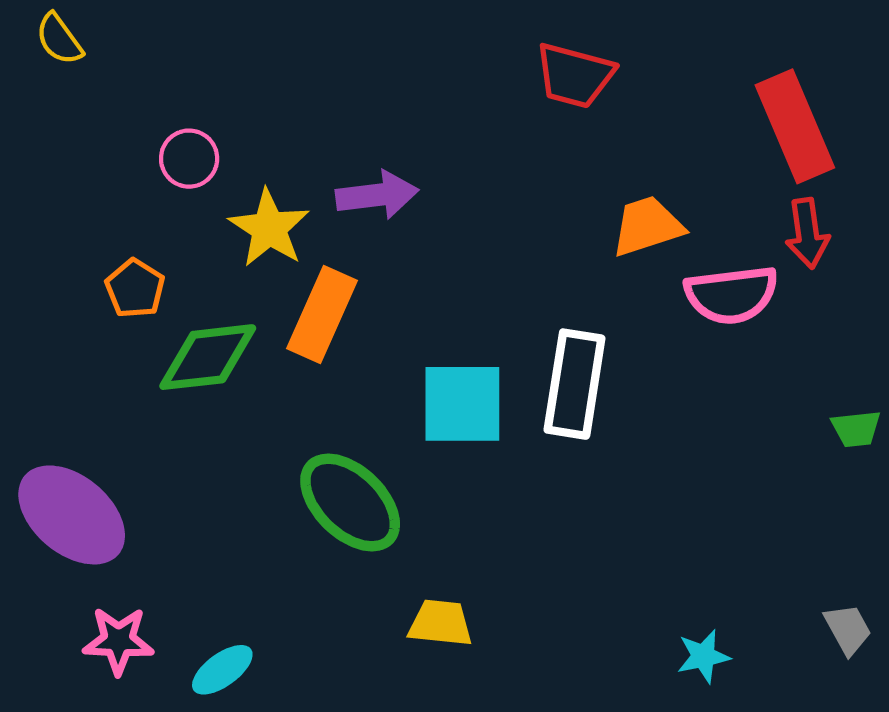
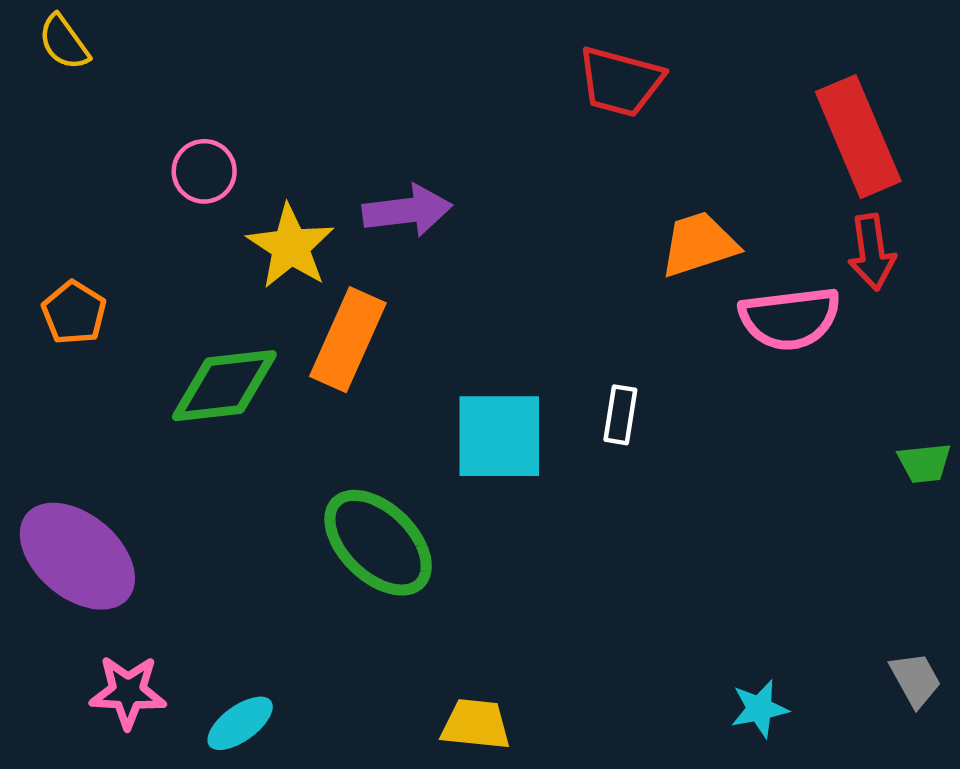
orange pentagon: (135, 288) -> (74, 313), moved
white rectangle: (575, 384) -> (620, 415), size x0.5
yellow trapezoid: (440, 623) -> (476, 724), moved

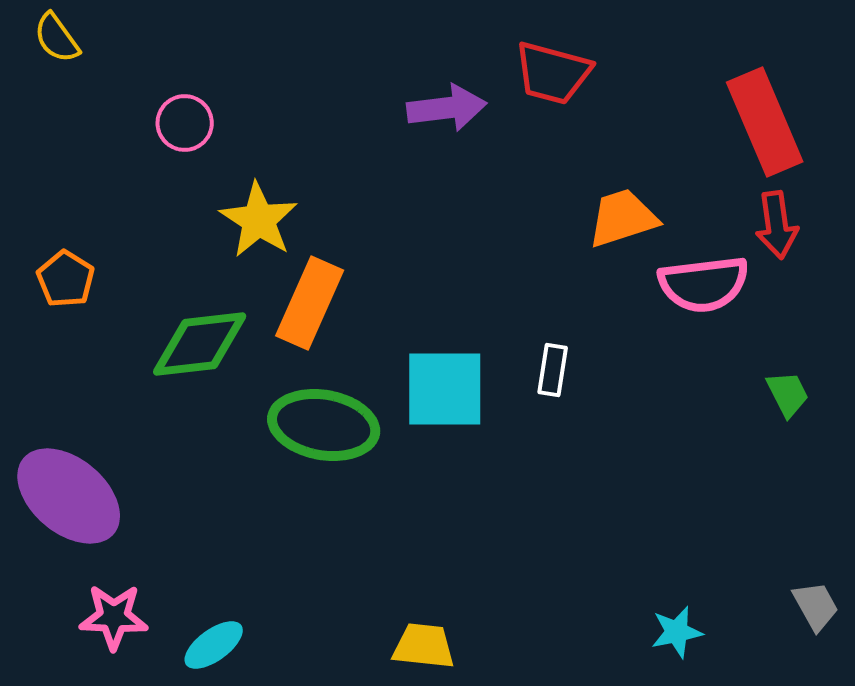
pink circle: (204, 171) -> (185, 123), moved
purple arrow: (407, 211) -> (447, 108), moved
green trapezoid: (924, 463) -> (788, 394), moved, turned -111
green ellipse: (378, 543) -> (324, 425), moved, turned -34

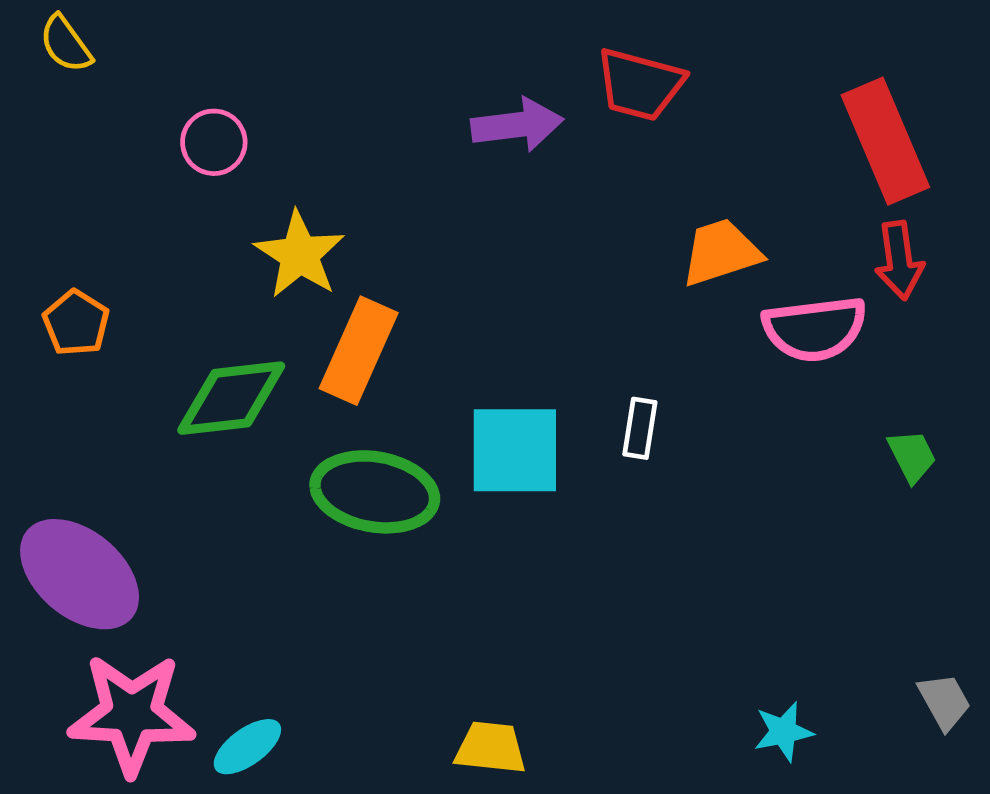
pink star: (114, 617) -> (132, 714), size x1.6

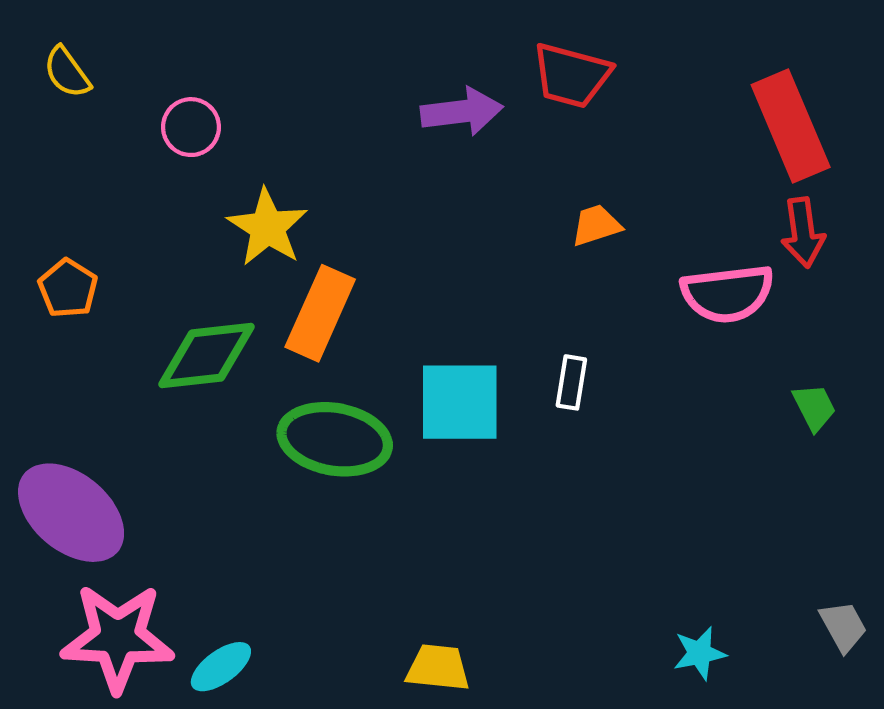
yellow semicircle: (66, 44) -> (67, 72), moved
orange trapezoid: (721, 252) -> (596, 225), moved, size x0.7

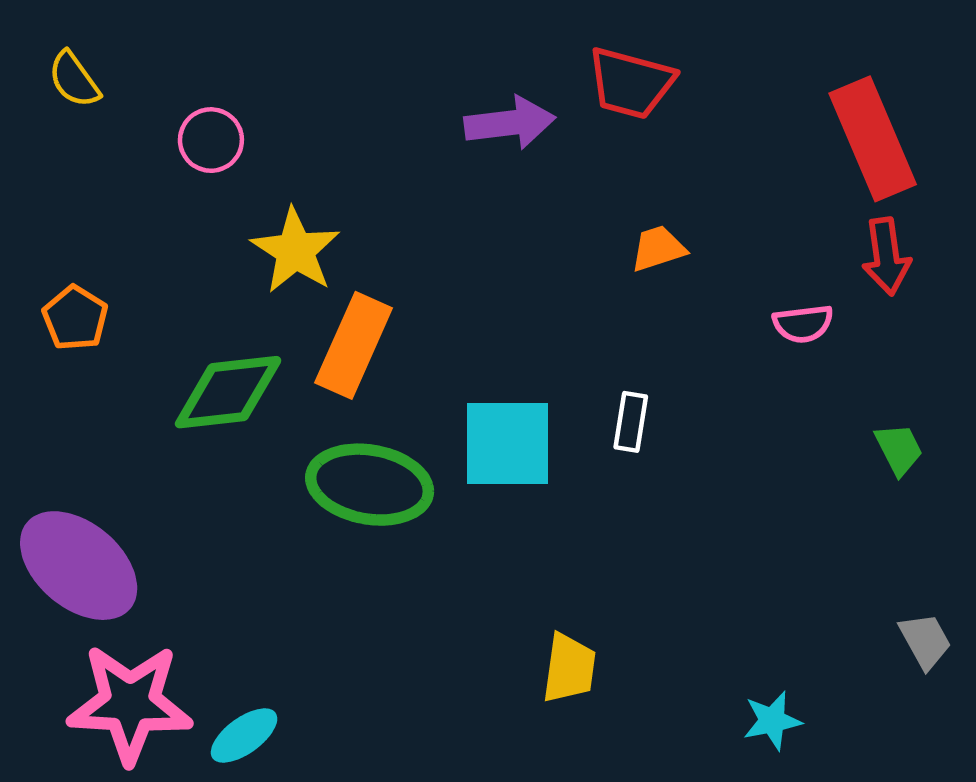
pink semicircle: (727, 294) -> (803, 324), size x0.6
gray trapezoid: (843, 626) -> (925, 641), moved
yellow trapezoid: (438, 668) -> (569, 668), moved, turned 92

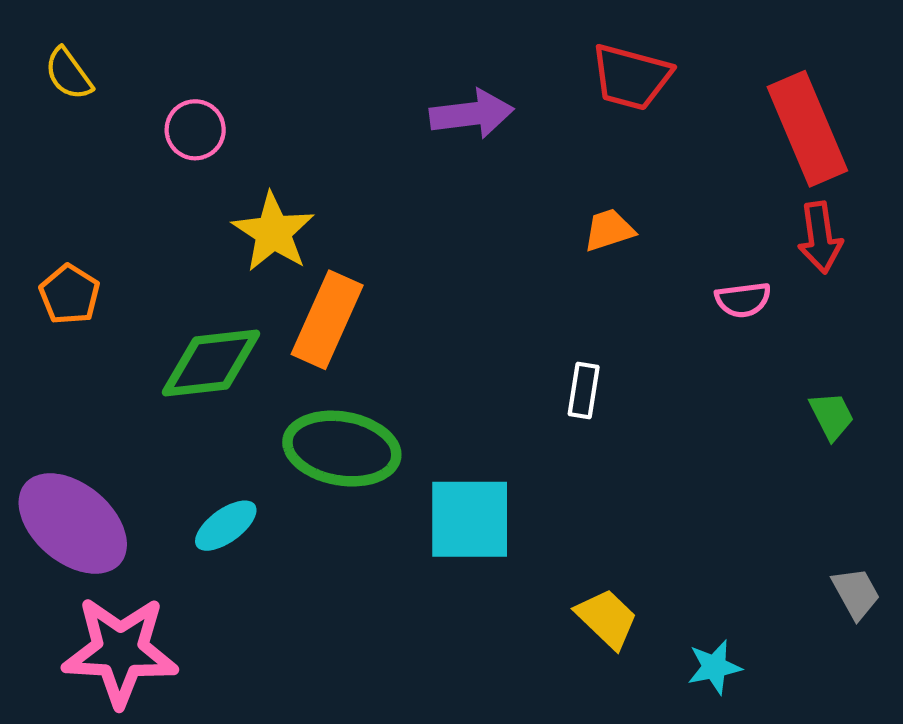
red trapezoid: (631, 83) -> (631, 77), moved
cyan square: (508, 443) -> (470, 519), moved
yellow trapezoid: (569, 668) -> (607, 618), moved, turned -54
cyan ellipse: (244, 736) -> (226, 526), moved

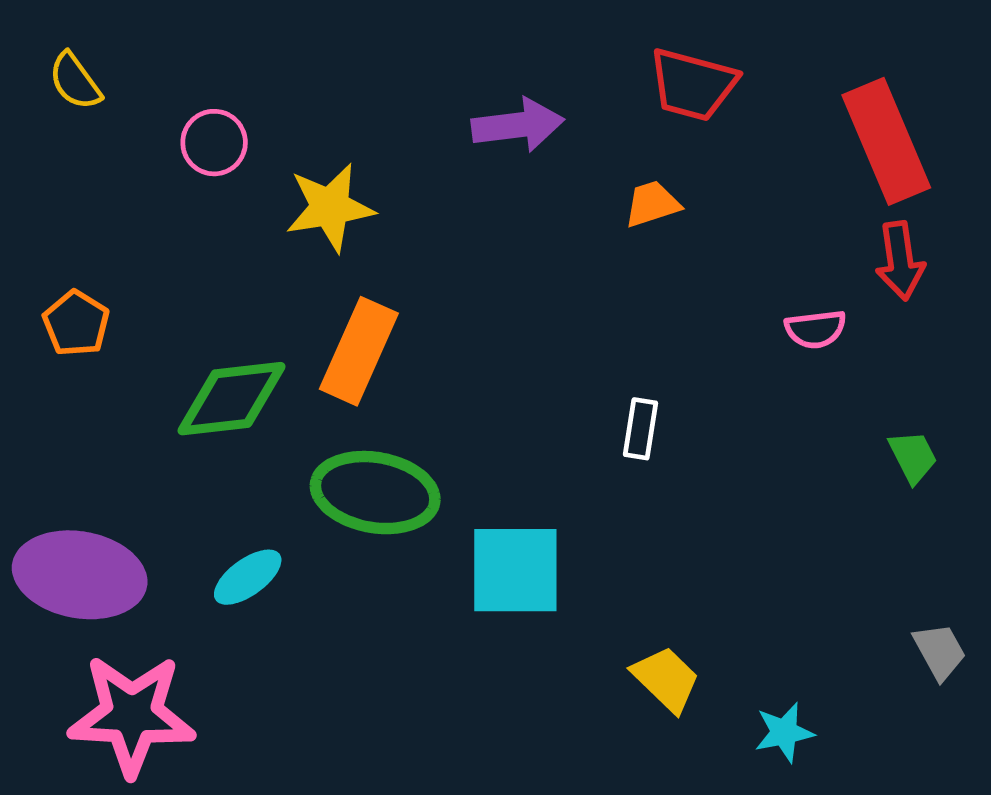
orange trapezoid: (609, 230) -> (652, 204), moved
yellow star: (273, 232) -> (330, 207), moved, turned 30
purple ellipse: (73, 523) -> (80, 575), turned -30

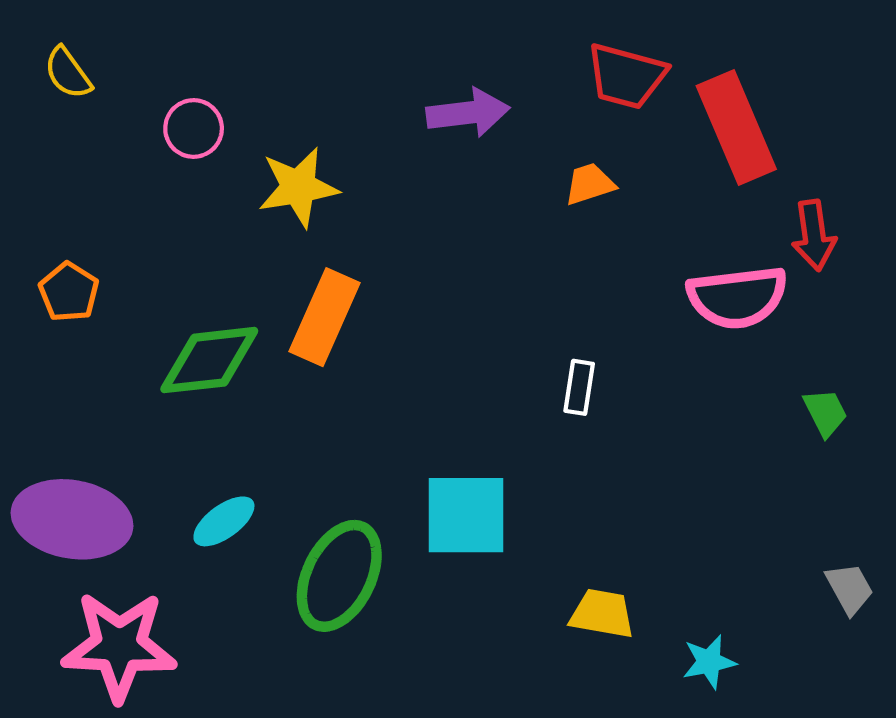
red rectangle: (886, 141) -> (736, 127), moved
pink semicircle: (816, 329) -> (737, 297), size x1.8
green ellipse: (375, 493) -> (339, 576), moved, turned -74
yellow trapezoid: (666, 679) -> (602, 614), turned -34

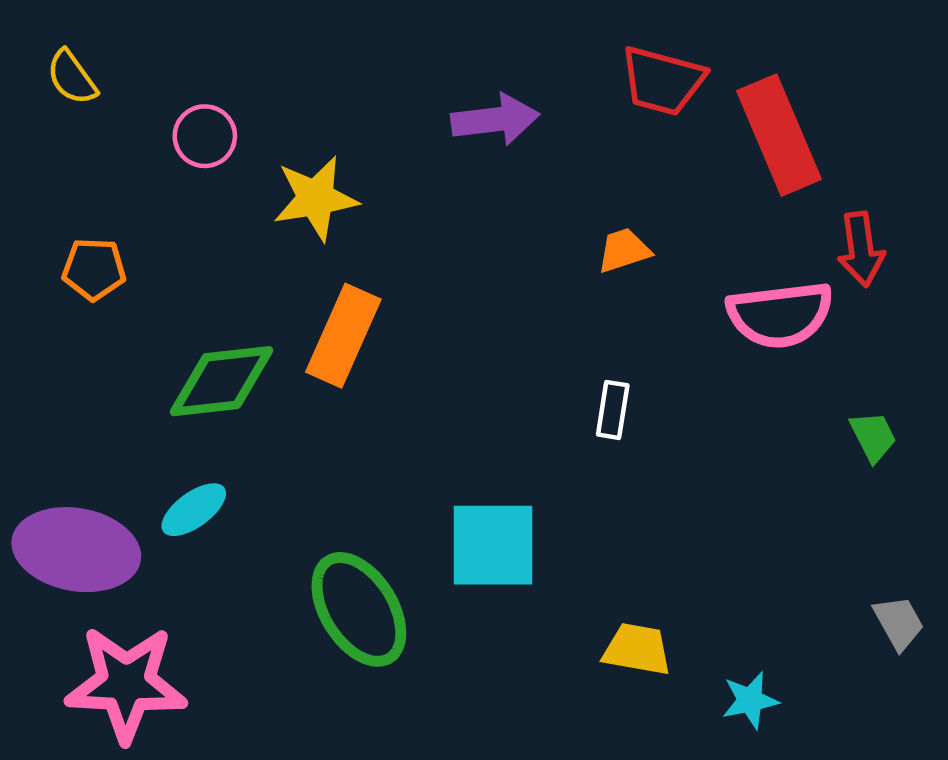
orange trapezoid: (590, 184) -> (624, 250), moved
orange pentagon: (69, 292) -> (94, 269), moved, turned -30
cyan ellipse: (224, 521) -> (194, 510), moved
green ellipse: (339, 576) -> (359, 609), turned -58

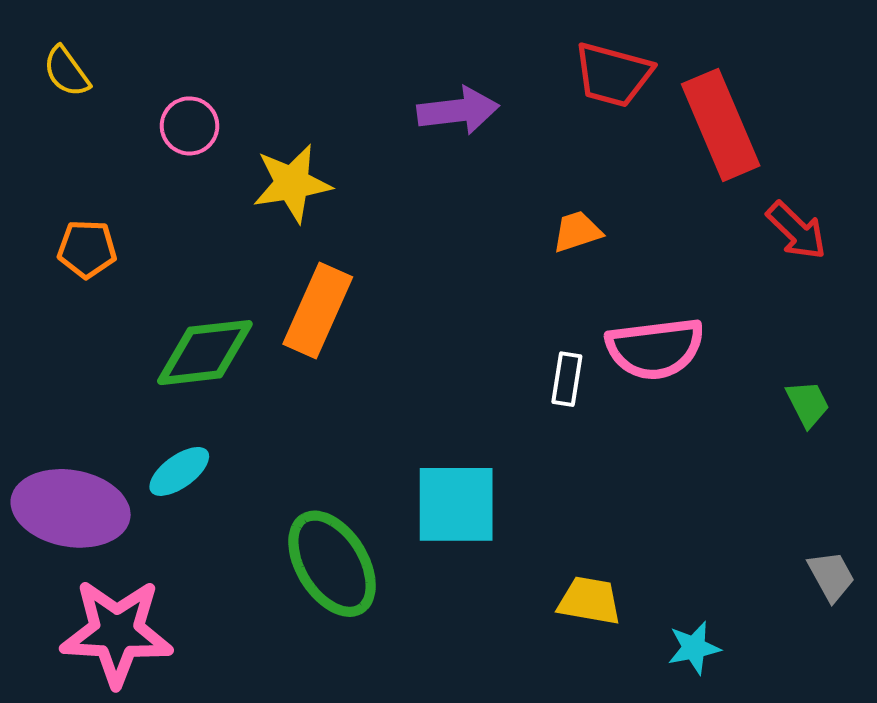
red arrow: (861, 249) -> (796, 231), turned -38
pink semicircle: (780, 315) -> (655, 348), moved

